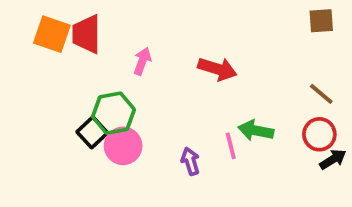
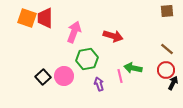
pink arrow: (142, 61) -> (74, 32), size x1.5
green hexagon: (113, 113) -> (87, 59), moved
black square: (92, 132) -> (43, 77), moved
black arrow: (333, 159) -> (173, 83), turned -32

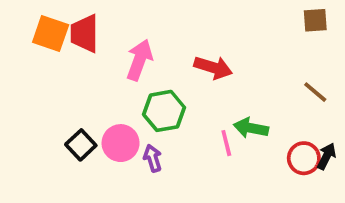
red circle: (166, 70) -> (304, 158), moved
purple arrow: (99, 84) -> (153, 158), moved

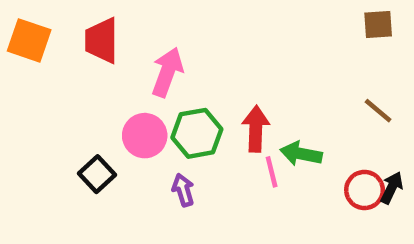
orange square: (51, 33) -> (29, 40), moved
red arrow: (213, 67) -> (256, 129), moved, turned -105
pink circle: (121, 143) -> (145, 136), moved

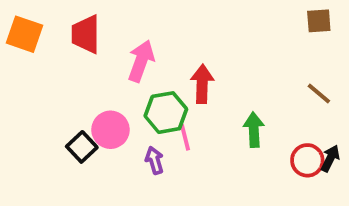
red arrow: (256, 129) -> (202, 84), moved
pink circle: (145, 136) -> (110, 130), moved
green arrow: (301, 154) -> (254, 130), turned 76
pink line: (272, 172) -> (185, 137), moved

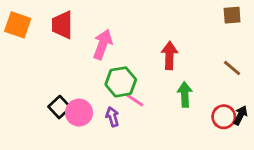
red arrow: (202, 84) -> (169, 56), moved
pink circle: (110, 130) -> (79, 113), moved
pink line: (185, 137) -> (135, 100), turned -42

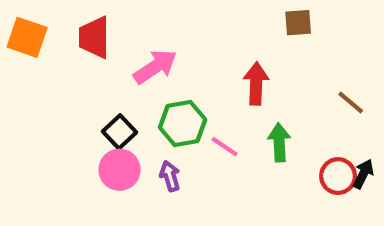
brown square: (232, 15) -> (298, 23), moved
pink arrow: (103, 44) -> (155, 67), turned 36
pink line: (135, 100) -> (225, 147), moved
black square: (59, 107) -> (120, 132), moved

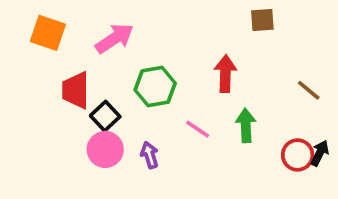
orange square: (27, 37) -> (48, 33), moved
red trapezoid: (94, 37) -> (76, 90), moved
pink arrow: (155, 67) -> (114, 38), moved
green hexagon: (183, 124) -> (155, 87), moved

